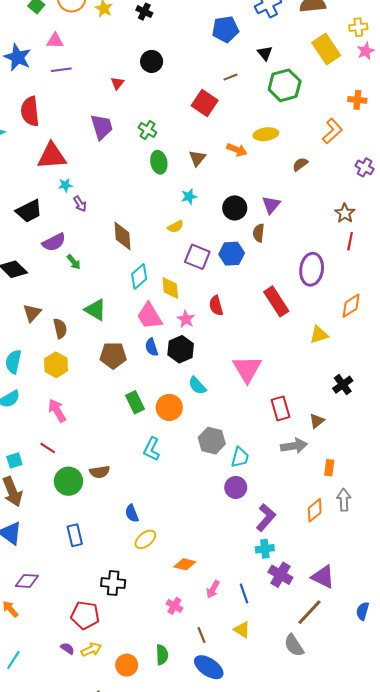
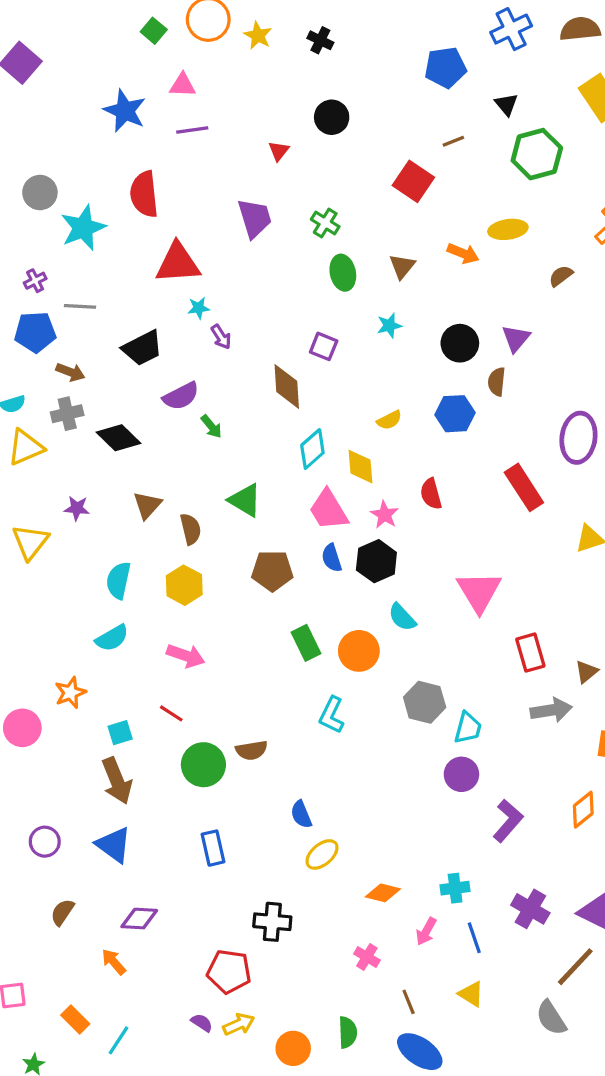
yellow semicircle: (175, 227) -> (389, 420), moved
purple square: (197, 257) -> (324, 346), moved, size x0.7
pink arrow: (57, 411) -> (186, 656), turned 140
cyan cross: (265, 549) -> (455, 888), moved

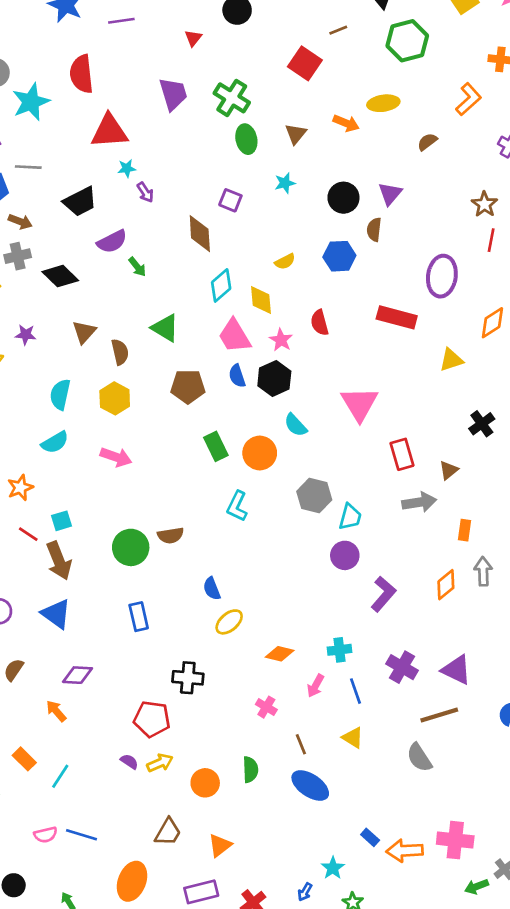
green cross: (325, 223) -> (232, 98), size x1.5
red rectangle: (524, 487) -> (397, 317), turned -42
red line: (171, 713) -> (28, 534), moved
brown line: (575, 967) -> (439, 715), turned 30

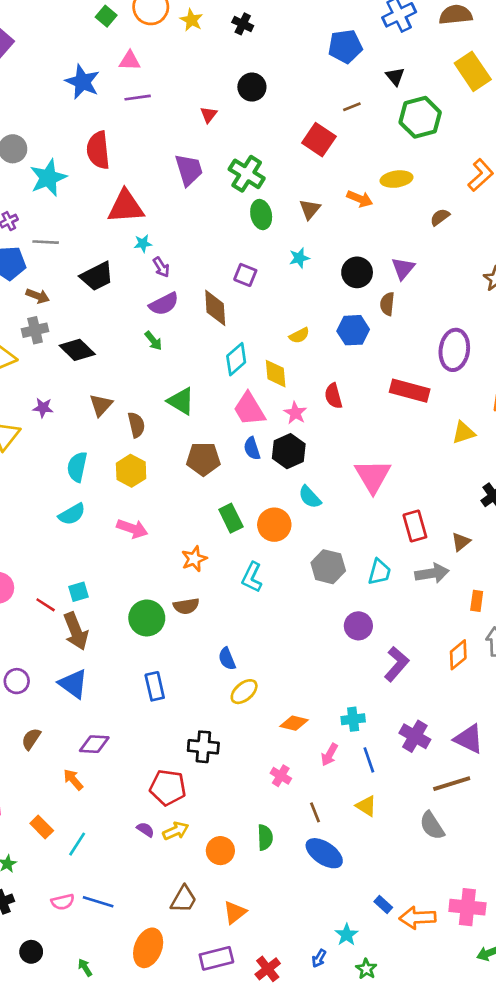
purple semicircle: (112, 242) -> (164, 304), moved
orange star: (20, 488) -> (194, 559), moved
cyan trapezoid: (350, 517) -> (379, 572), moved

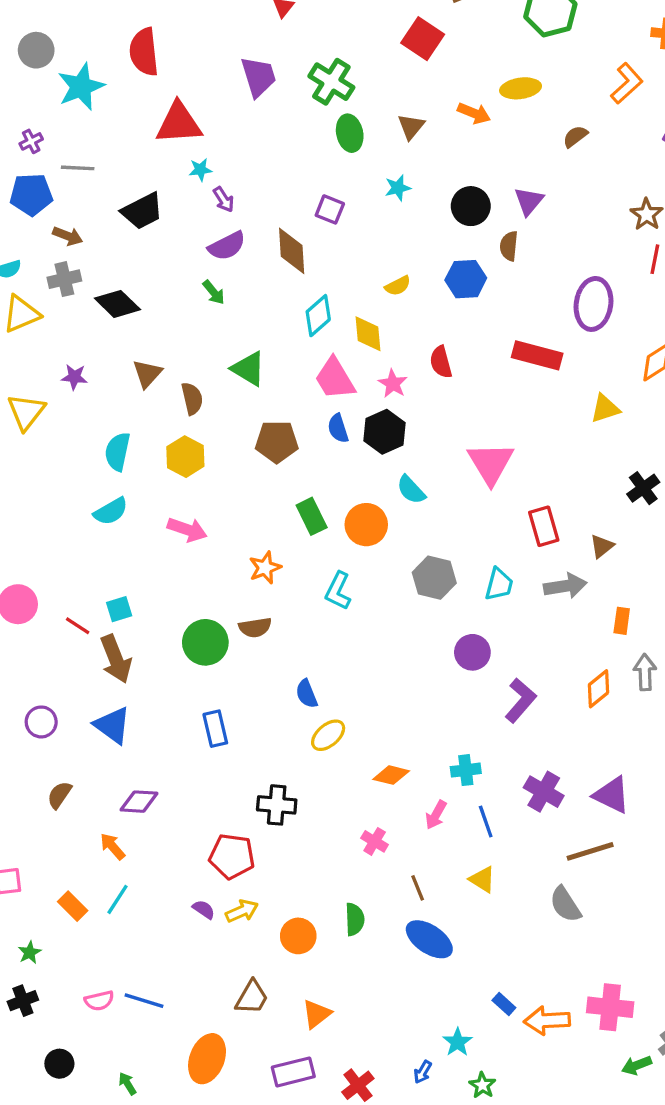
cyan line: (77, 844) -> (117, 899), moved

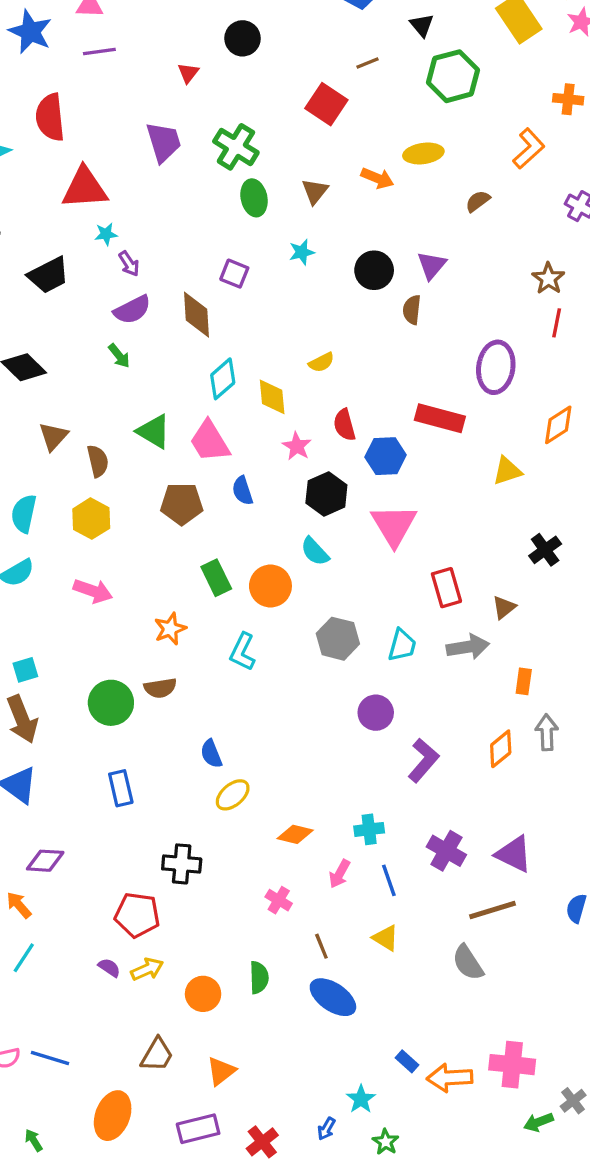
blue hexagon: (466, 279) -> (386, 456), moved
yellow semicircle: (398, 286) -> (321, 362), moved
pink trapezoid: (335, 379) -> (210, 441), moved
black hexagon: (385, 432) -> (326, 494), moved

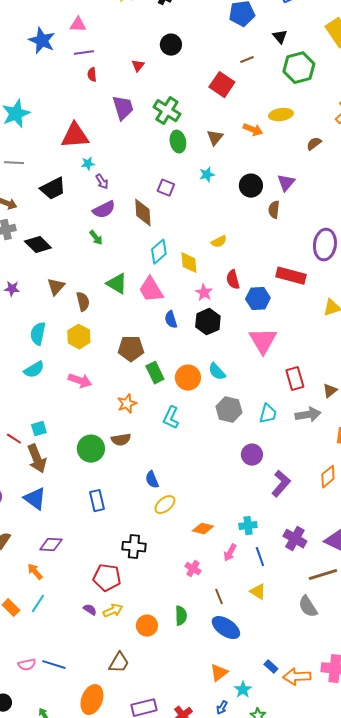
red semicircle: (50, 117) -> (92, 75), moved, size x0.5
black hexagon: (326, 494) -> (208, 322), moved
brown pentagon: (182, 504) -> (131, 349), moved
cyan semicircle: (315, 551) -> (217, 372), moved
orange triangle: (221, 1071) -> (219, 673), moved

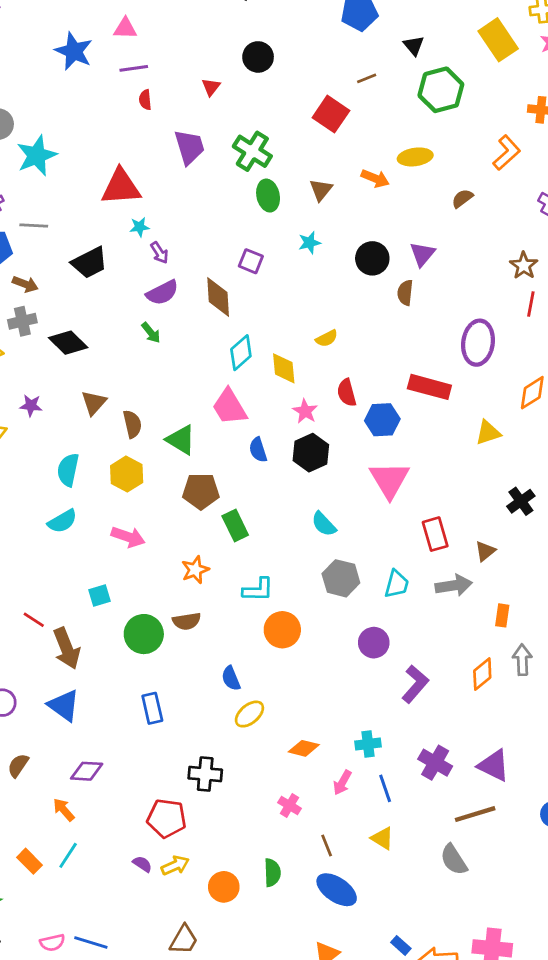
green triangle: (117, 284) -> (181, 440), moved
orange circle: (188, 378) -> (282, 630), moved
cyan L-shape: (171, 418) -> (258, 590), turned -115
cyan square: (39, 429) -> (99, 595), moved

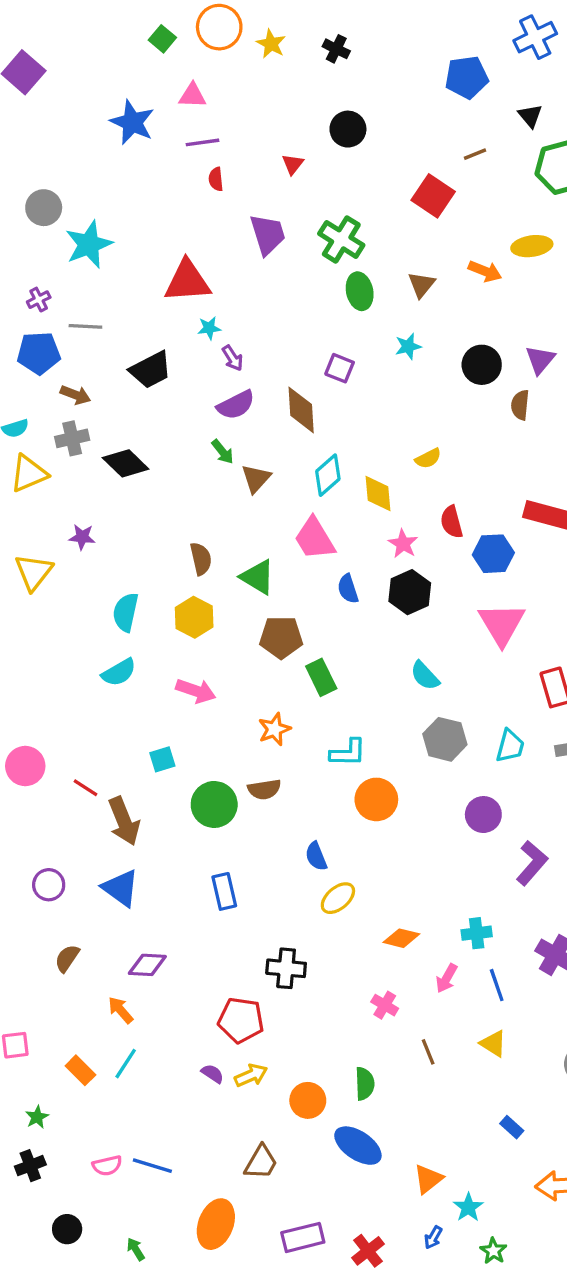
brown triangle: (94, 403) -> (256, 478), moved
blue ellipse: (337, 890) -> (358, 1146), moved
blue rectangle: (401, 945) -> (512, 1127), moved

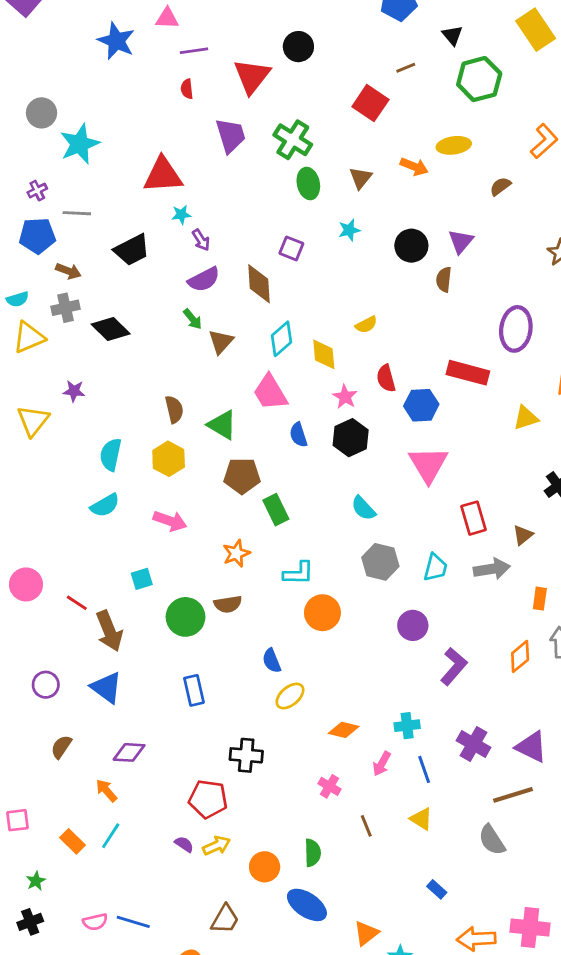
purple line: (202, 142) -> (194, 51), moved
red triangle: (293, 164) -> (252, 76), size x2.0

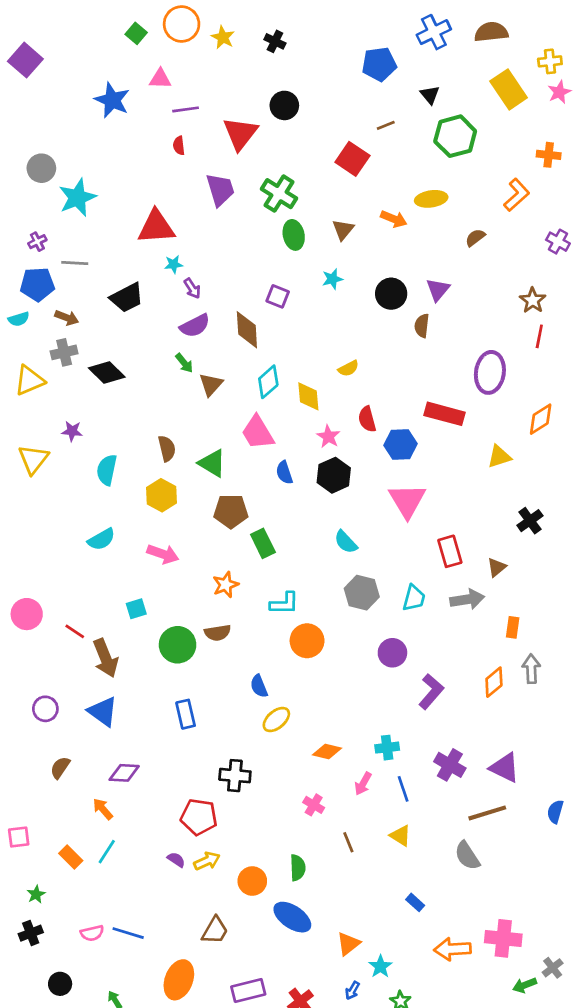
cyan semicircle: (17, 299) -> (19, 319), moved
cyan semicircle: (111, 455) -> (107, 470), moved

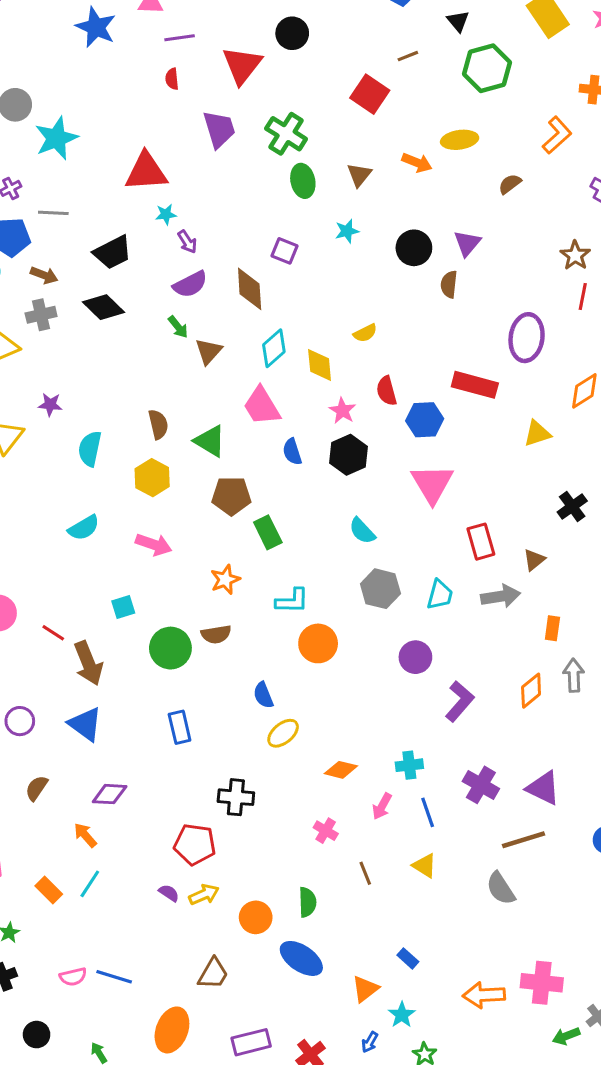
black diamond: (107, 372) -> (104, 307), moved
blue rectangle: (415, 902) -> (408, 958), moved

